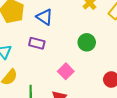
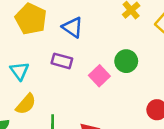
pink square: (66, 71) -> (99, 76), moved

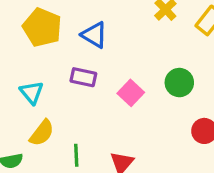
green circle: (126, 61) -> (179, 83), moved

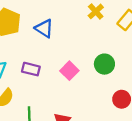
purple rectangle: (83, 77) -> (31, 69), moved

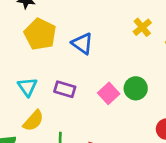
green circle: (104, 64) -> (136, 88), moved

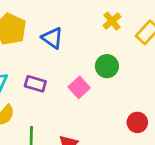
green circle: (136, 88) -> (107, 66), moved

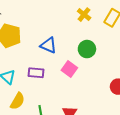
blue triangle: (52, 38) -> (48, 45), moved

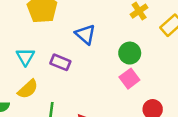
pink square: (69, 69) -> (129, 79), moved

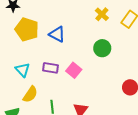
blue triangle: (85, 34) -> (57, 34), moved
pink square: (129, 79) -> (74, 70), moved

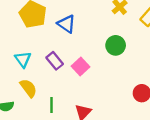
purple rectangle: (50, 68) -> (55, 61), turned 35
yellow semicircle: (30, 94) -> (28, 88), turned -78

